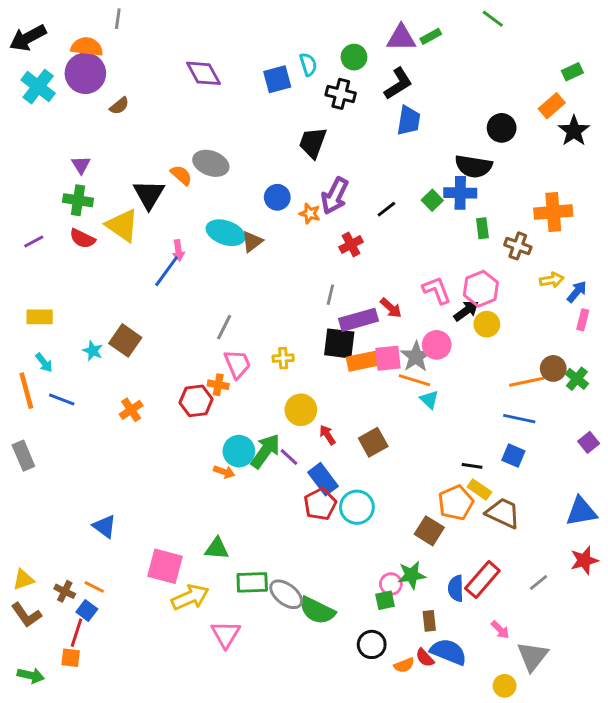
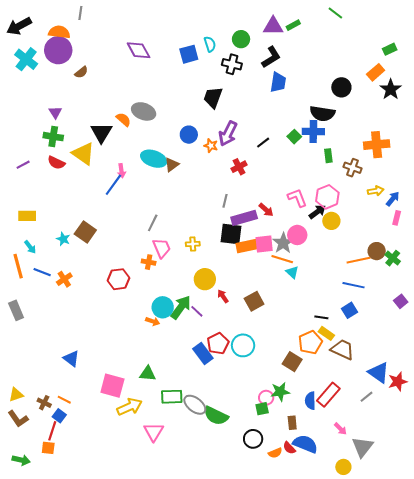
red hexagon: (196, 401) -> (118, 279), moved
orange cross: (131, 410) -> (64, 279), moved
blue square: (513, 456) -> (349, 310), turned 35
blue rectangle: (323, 479) -> (203, 353), moved
blue triangle: (581, 512) -> (379, 373), moved, turned 45

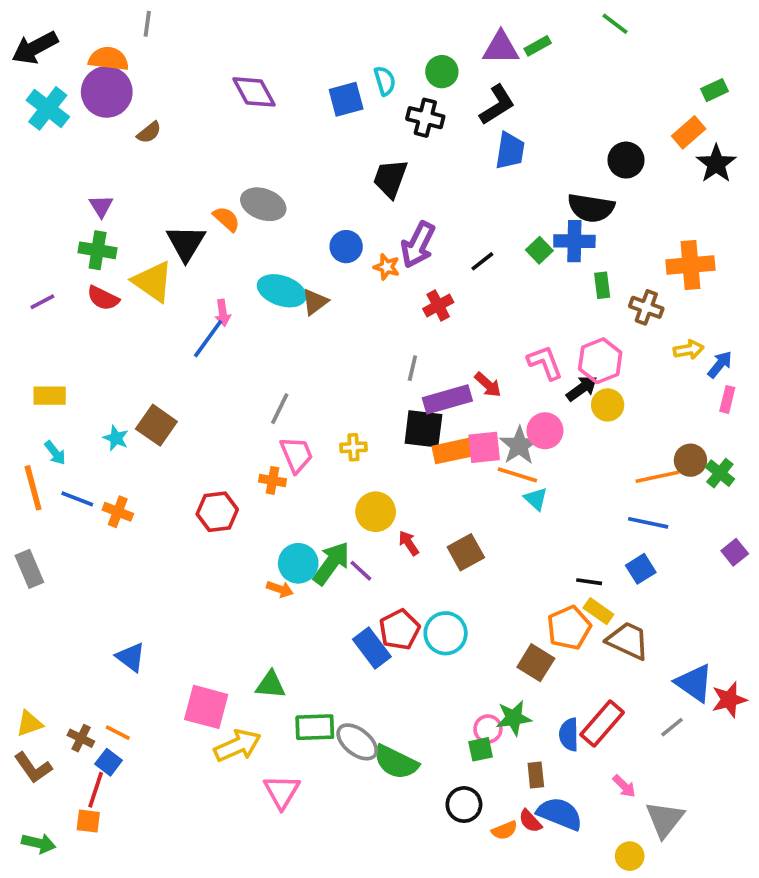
orange cross: (64, 279) -> (118, 512), turned -35

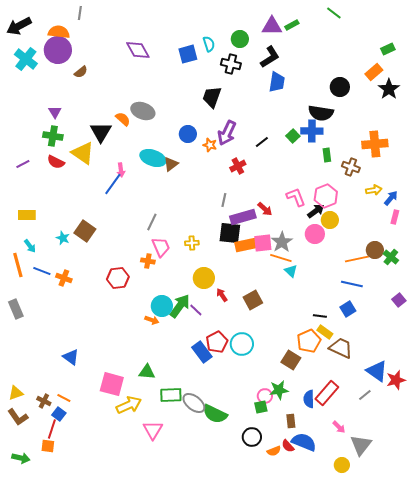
pink circle: (545, 431) -> (315, 234), moved

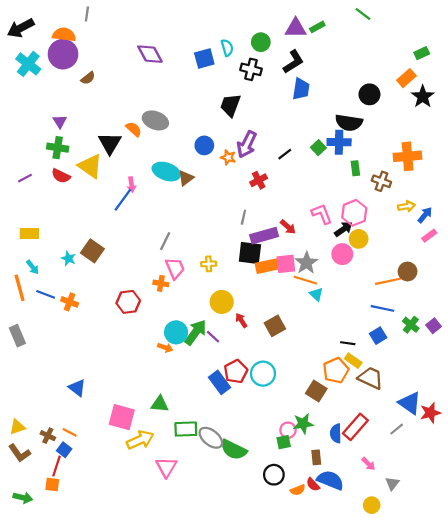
pink rectangle: (395, 217) -> (429, 236), turned 40
green cross: (391, 257) -> (411, 325), moved
gray triangle: (361, 445) -> (392, 483), size x0.6

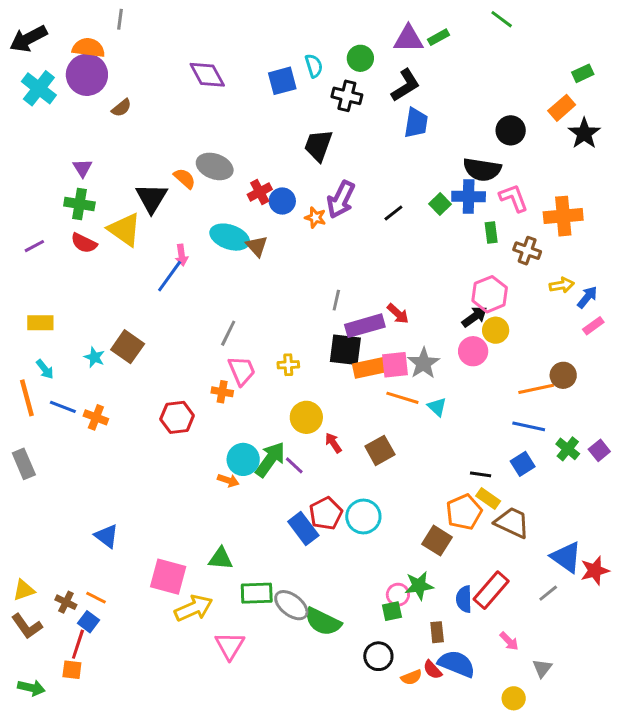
brown triangle: (186, 178) -> (257, 246), turned -35
red cross: (259, 180) -> (260, 192), moved
pink L-shape: (322, 214) -> (514, 198), moved
orange line: (305, 280) -> (402, 398), moved

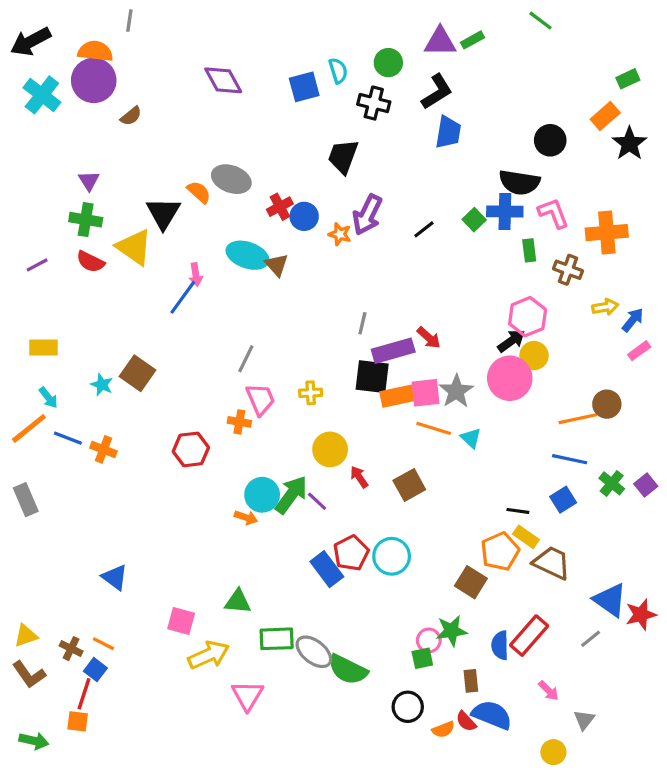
pink circle: (473, 351) -> (510, 378), size x1.4
orange line: (27, 398) -> (29, 428), turned 66
pink square: (168, 577) -> (181, 621), size x0.7

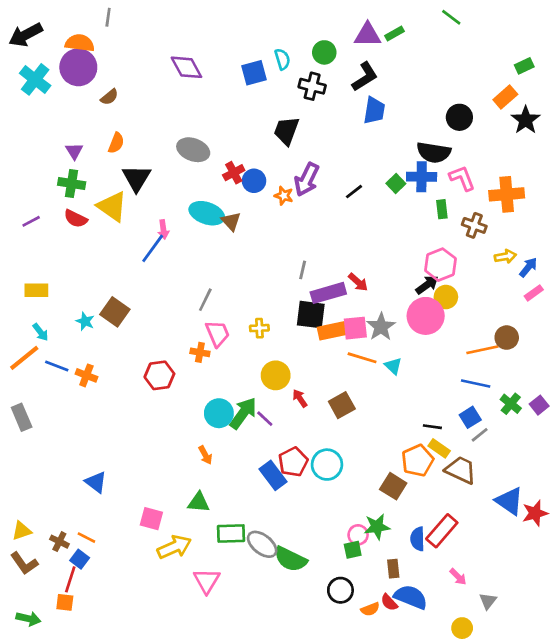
orange semicircle: (199, 192) -> (116, 143), moved, turned 70
orange arrow: (246, 517) -> (205, 455), moved, turned 42
gray line: (591, 639) -> (480, 435), moved

